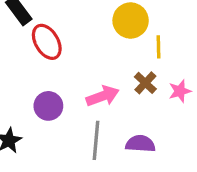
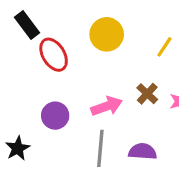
yellow circle: (131, 20) -> (107, 34), moved
yellow line: (158, 47) -> (164, 47), moved, turned 35

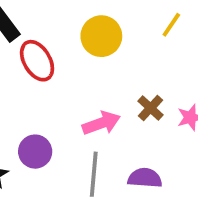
yellow line: (164, 47) -> (171, 25), moved
purple circle: (55, 116) -> (35, 152), moved

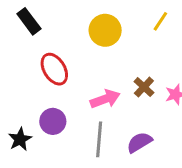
red ellipse: (37, 61) -> (54, 69), moved
purple semicircle: (145, 178) -> (139, 142), turned -35

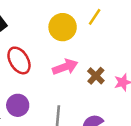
yellow line: (160, 21) -> (95, 17), moved
pink arrow: (105, 99) -> (65, 67), moved

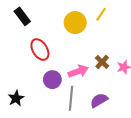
pink arrow: (65, 67) -> (78, 71), moved
purple circle: (18, 105) -> (52, 80), moved

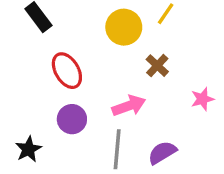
brown cross: (102, 62) -> (157, 66), moved
purple circle: (52, 80) -> (72, 119), moved

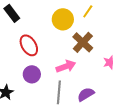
brown cross: (157, 66) -> (83, 42), size x1.5

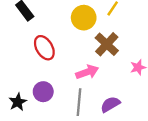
purple circle: (32, 74) -> (43, 92), moved

